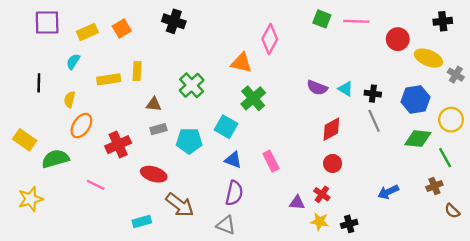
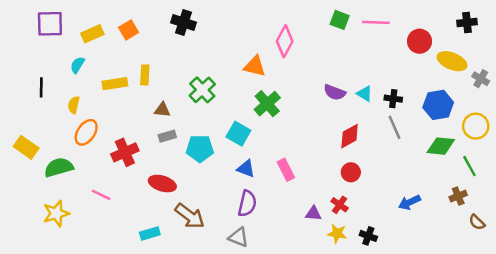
yellow star: (30, 199) -> (56, 213), moved
black cross: (349, 224) -> (368, 236), turned 35

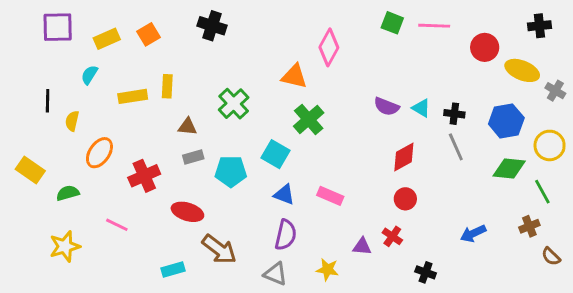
yellow semicircle: (74, 105) -> (72, 121), moved
green semicircle: (59, 167) -> (68, 193), size x0.7
pink rectangle: (286, 170) -> (330, 196), turned -40
yellow star: (337, 233) -> (327, 270), moved

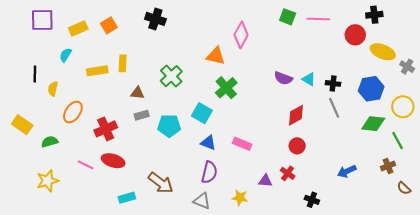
black cross: (539, 26) -> (374, 15), moved
red ellipse: (187, 212) -> (113, 161), moved

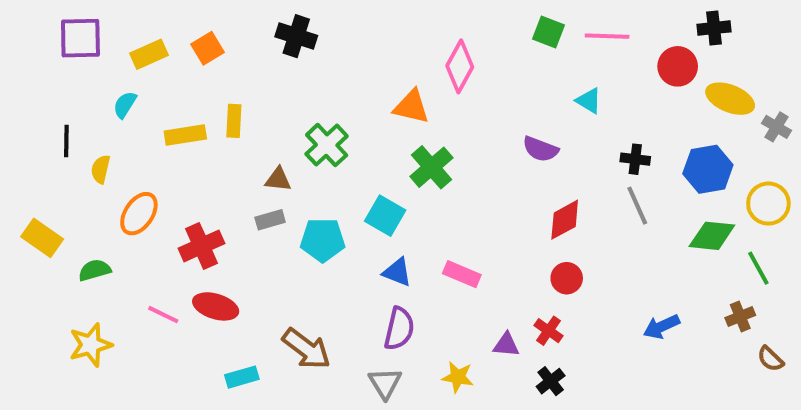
cyan triangle: (309, 79) -> (589, 101), moved
brown triangle: (137, 93) -> (278, 179), moved
black cross: (312, 200) -> (551, 381), moved, turned 32
gray triangle: (202, 201) -> (385, 383), turned 36

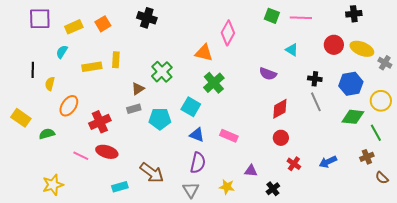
red circle: (678, 66) -> (334, 45), moved
brown triangle: (278, 179) -> (138, 89), turned -40
red cross: (549, 331) -> (294, 164), moved
yellow star: (91, 345) -> (53, 185), moved

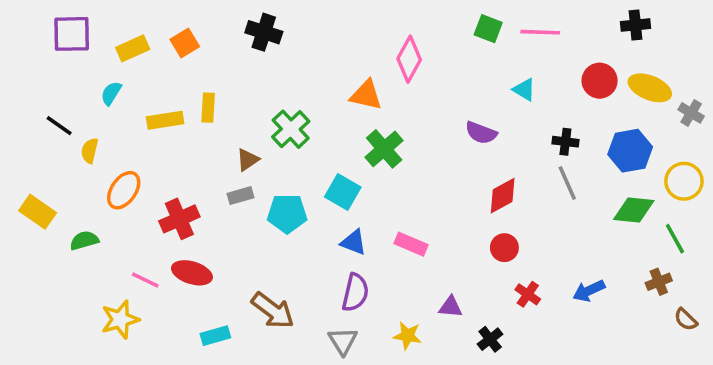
black line: (33, 70) -> (59, 126), turned -56
yellow star: (53, 185) -> (120, 319), moved

